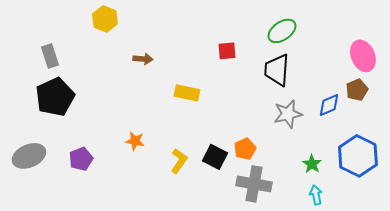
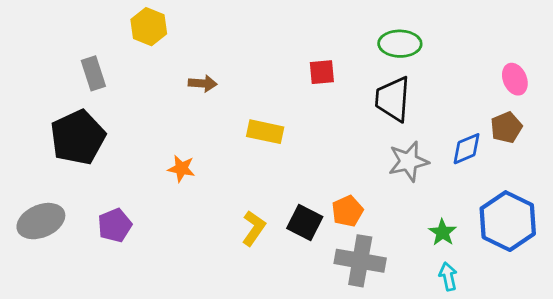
green ellipse: (282, 31) -> (400, 44), turned 36
gray rectangle: (50, 56) -> (93, 73), moved
pink ellipse: (363, 56) -> (515, 79), size x0.7
orange star: (135, 141) -> (181, 169), moved

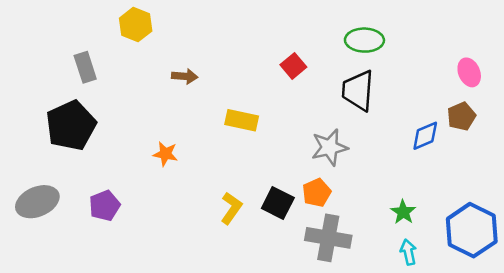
red square: (322, 72) -> (293, 66), turned -35
gray star: (408, 161) -> (330, 147), moved
blue hexagon: (508, 221) -> (472, 230), moved

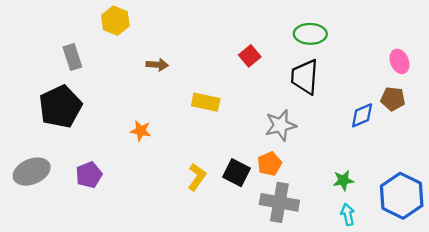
brown pentagon: (461, 116) -> (393, 99), turned 30
green star: (403, 212) -> (343, 180), turned 30

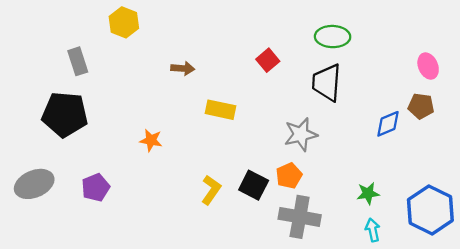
brown arrow: (157, 65) -> (183, 68), moved
black pentagon: (60, 107) -> (65, 114), turned 30

